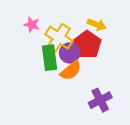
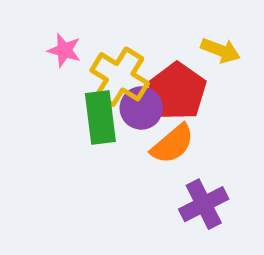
yellow arrow: (97, 25) -> (221, 50), moved
orange semicircle: (71, 71) -> (172, 144), moved

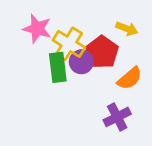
pink star: (64, 50) -> (37, 29), size x1.5
orange semicircle: (172, 144) -> (130, 78), moved

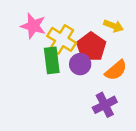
purple circle: (81, 62) -> (80, 64), moved

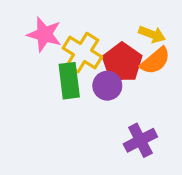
orange semicircle: (116, 70) -> (155, 61), moved

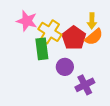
yellow arrow: (152, 34) -> (92, 21), turned 70
purple circle: (107, 86) -> (65, 67), moved

